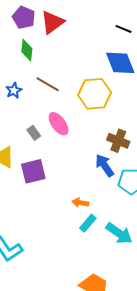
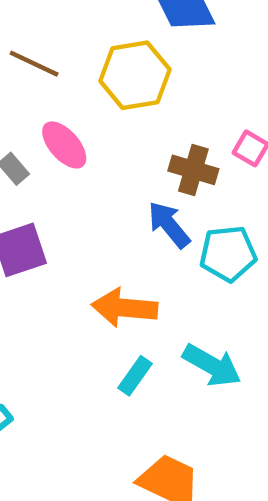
orange arrow: (80, 203) -> (124, 308), size x1.8
cyan rectangle: (88, 223) -> (135, 376), moved

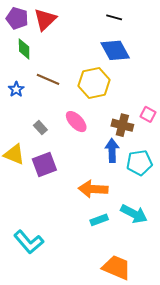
pink ellipse: (64, 145) -> (76, 122), moved
blue arrow: (169, 225) -> (112, 150), turned 40
cyan rectangle: (135, 376) -> (99, 220), turned 36

